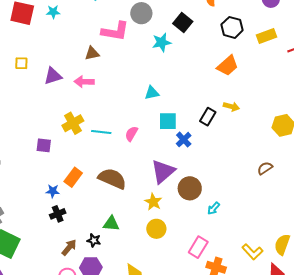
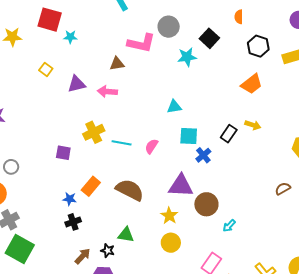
cyan star: (53, 12) -> (70, 37), moved
yellow square: (21, 63) -> (46, 69), turned 32
purple triangle: (163, 171) -> (181, 186), turned 40

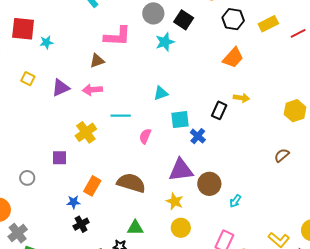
gray circle: (169, 27) -> (153, 13), moved
cyan line: (122, 143) -> (121, 116), moved
gray circle: (11, 167) -> (27, 178), moved

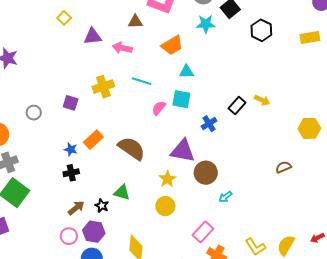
black hexagon: (233, 19) -> (261, 30), moved
orange trapezoid: (233, 58) -> (172, 45), moved
cyan square: (180, 120) -> (181, 99), moved

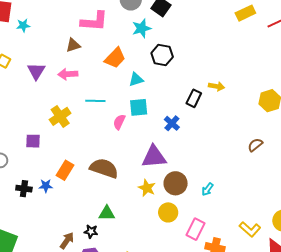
black hexagon: (261, 30) -> (162, 55), moved
purple triangle: (93, 36) -> (36, 71), turned -36
black cross: (71, 173) -> (24, 189), moved, turned 35
brown circle: (206, 173) -> (176, 183), moved
yellow circle: (165, 206) -> (168, 212), moved

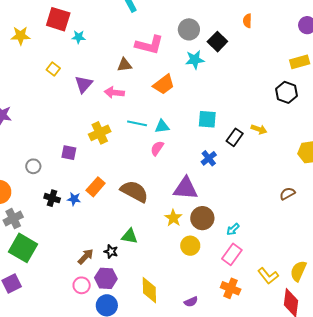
black hexagon: (162, 55) -> (286, 92), moved
cyan triangle: (136, 79) -> (162, 126), moved
cyan square: (139, 107) -> (207, 119), moved
pink rectangle: (195, 229) -> (232, 254), moved

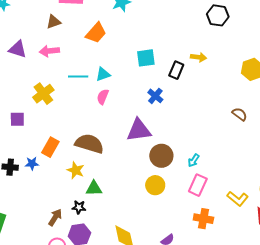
purple triangle: (84, 84) -> (18, 49), turned -42
brown semicircle: (287, 194) -> (240, 114), turned 77
yellow star: (173, 218) -> (76, 170), moved

